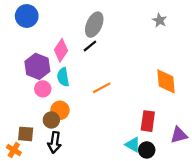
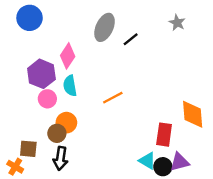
black line: (90, 46) -> (131, 39), moved
orange diamond: (166, 81) -> (193, 114), moved
purple triangle: (179, 135) -> (180, 162), moved

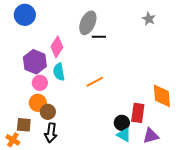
black line: (131, 39) -> (99, 37), moved, turned 40
orange circle: (66, 123) -> (38, 103), moved
black circle: (163, 167) -> (122, 123), moved

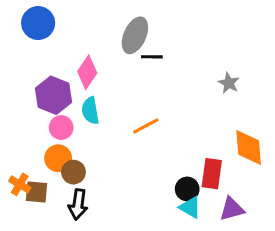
gray star: (149, 19) -> (229, 83), moved
orange cross: (13, 140) -> (20, 184), moved

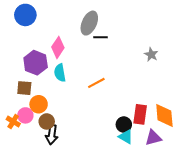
pink circle: (61, 128) -> (25, 115), moved
orange diamond: (249, 148) -> (164, 115), moved
brown circle: (73, 172) -> (47, 121), moved
brown square: (37, 192) -> (24, 88), moved

